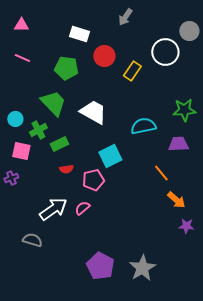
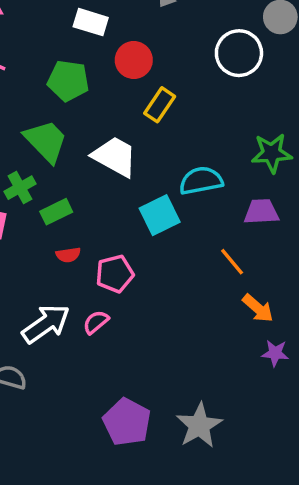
yellow rectangle: (132, 71) -> (160, 105), moved
cyan square: (110, 156) -> (160, 215), moved

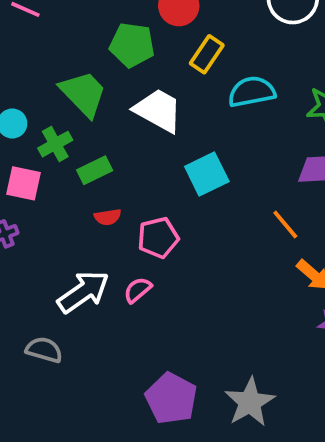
green pentagon: (68, 81) -> (132, 45), moved
cyan semicircle: (201, 181) -> (252, 92), moved

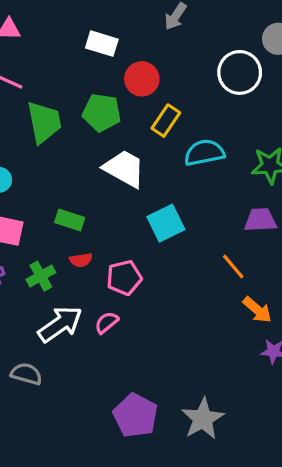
green trapezoid: (83, 94) -> (44, 122), moved, turned 33
green cross: (55, 144) -> (41, 276), moved
green rectangle: (95, 170) -> (70, 220), turned 44

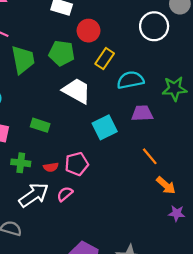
purple trapezoid: (260, 220) -> (142, 113), moved
red semicircle: (81, 260) -> (51, 167), moved
green cross: (41, 276) -> (21, 163), turned 36

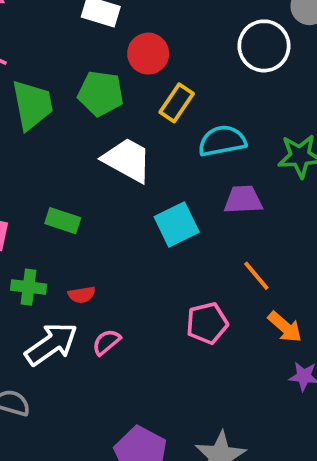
pink pentagon: (77, 164) -> (207, 323), moved

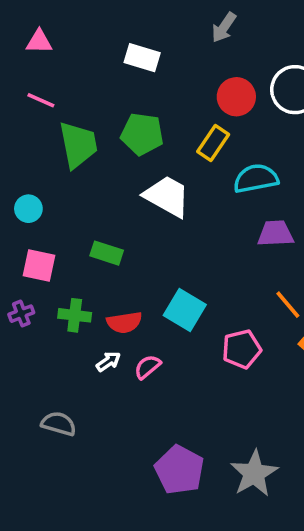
red circle: (148, 54) -> (236, 97), moved
cyan square: (177, 224) -> (185, 310), moved, turned -33
red semicircle: (82, 295) -> (124, 322), size x1.4
white arrow: (51, 344) -> (108, 361), moved, size x0.5

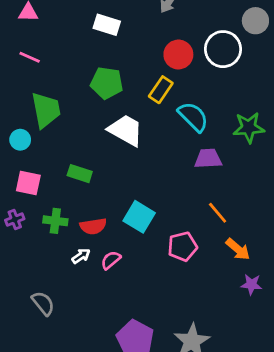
green trapezoid: (78, 145) -> (46, 110), moved
cyan semicircle: (256, 178) -> (193, 117), turned 56
gray semicircle: (59, 424) -> (43, 303), turned 35

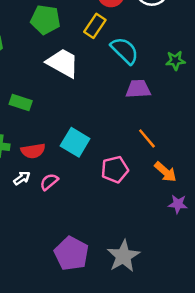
green star: (249, 128) -> (175, 60), size x0.7

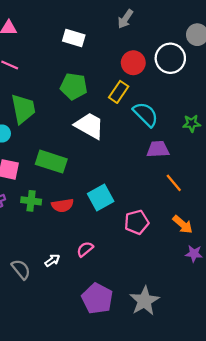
green rectangle: (21, 103) -> (51, 162), size x1.5
orange line: (147, 138) -> (174, 183), moved
cyan square: (75, 142) -> (101, 197), turned 30
white arrow: (22, 178) -> (52, 260), moved
pink semicircle: (49, 182) -> (85, 249), moved

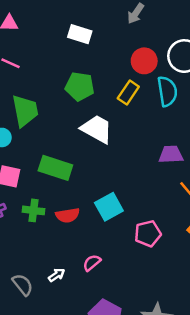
cyan semicircle: (146, 114) -> (167, 91), moved, turned 36

